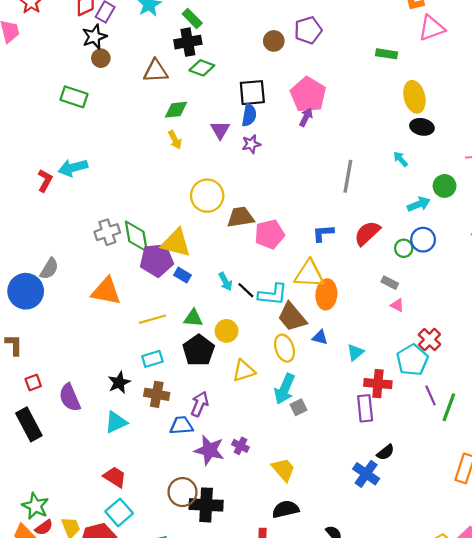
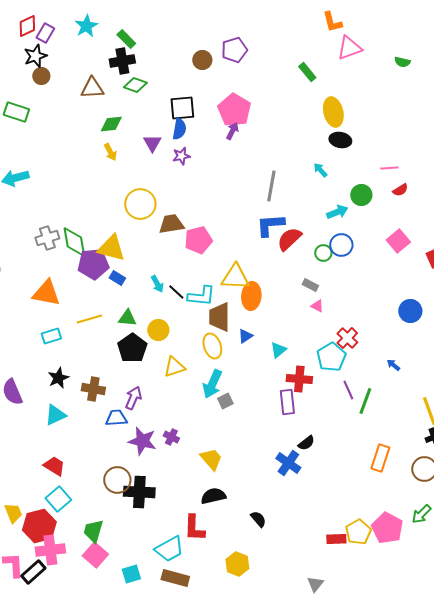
green rectangle: (387, 54) -> (307, 72), turned 42
blue L-shape: (323, 233) -> (270, 225), moved, size x1.4
brown trapezoid: (292, 317) -> (219, 317), turned 40
blue triangle: (320, 337) -> (245, 336), turned -49
cyan rectangle: (152, 359) -> (51, 336), moved

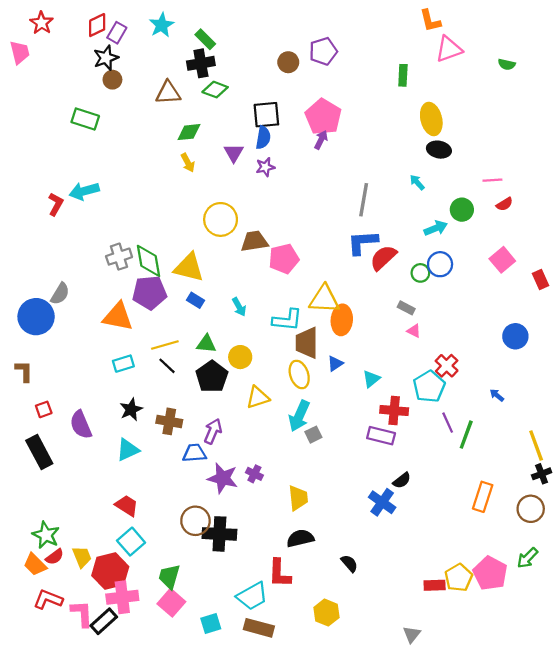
green rectangle: (307, 72) -> (403, 75), turned 42
purple pentagon: (93, 264) -> (150, 293), moved
black line: (176, 292) -> (167, 366), moved
purple rectangle: (287, 402) -> (381, 436), turned -70
yellow trapezoid: (211, 459) -> (298, 498), turned 35

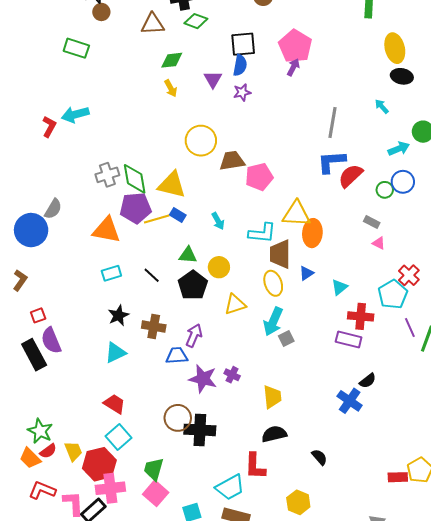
yellow line: (165, 345) -> (157, 219), moved
brown L-shape: (24, 371) -> (20, 280), turned 35
purple semicircle: (81, 425) -> (51, 341), moved

